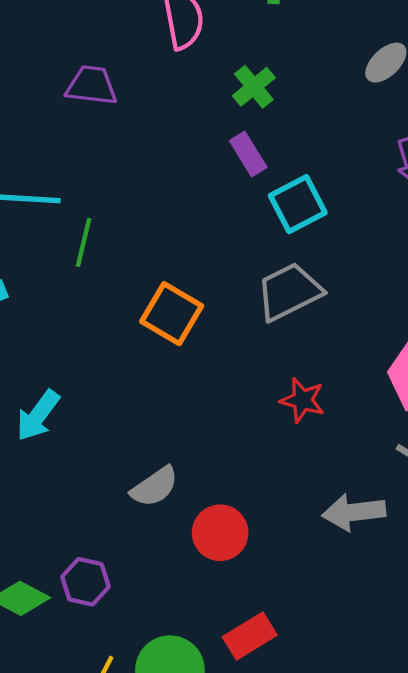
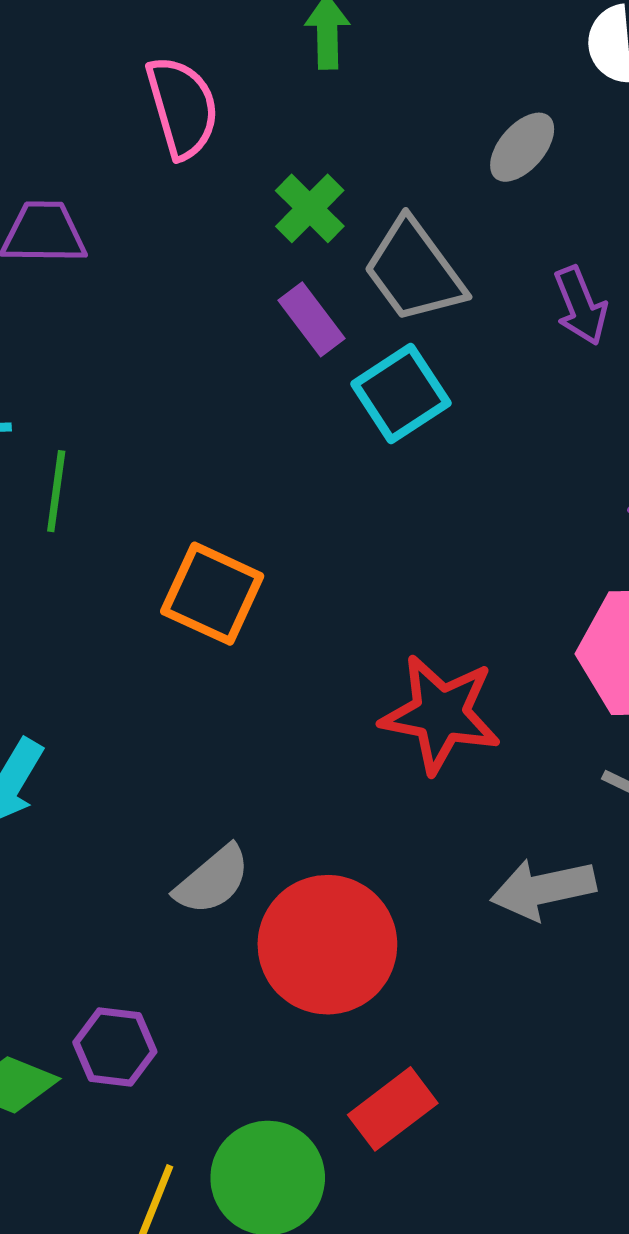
gray trapezoid: (289, 292) -> (414, 271), moved, turned -94
red star: (302, 400) -> (441, 714), size x1.6
red circle: (220, 533) -> (327, 945), size x1.5

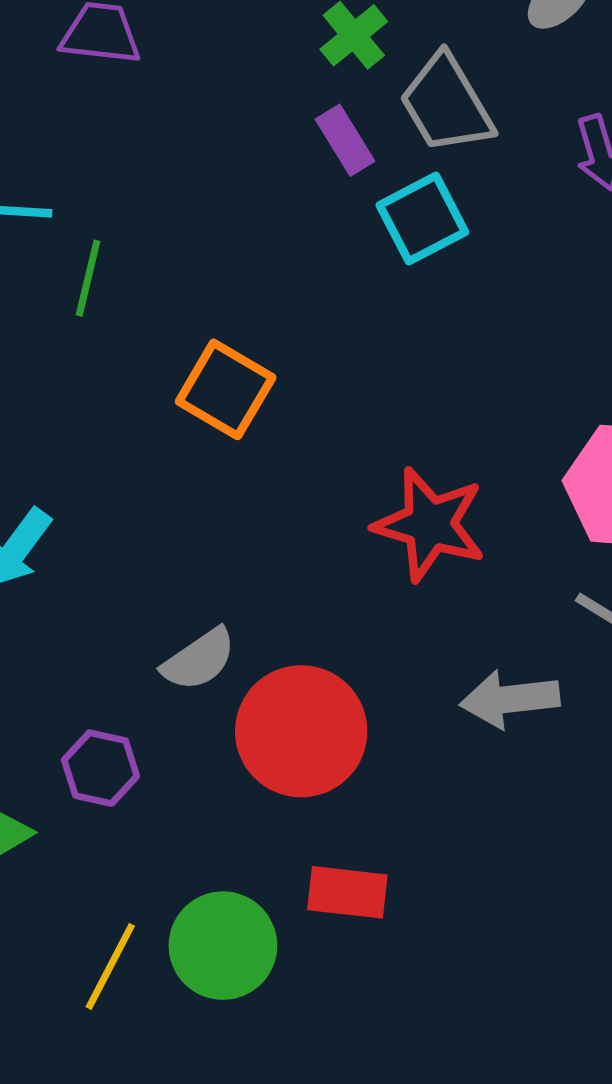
purple hexagon: (115, 1047) -> (100, 768), moved
red rectangle: (393, 1109) -> (347, 892), turned 38

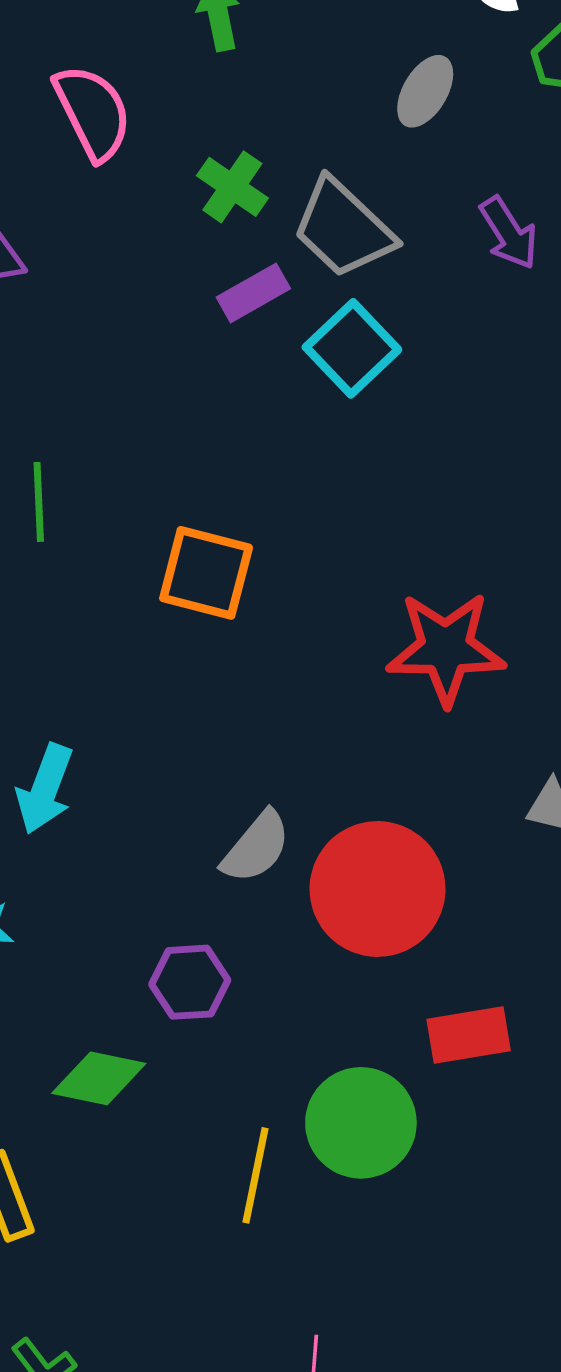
purple rectangle: (345, 140) -> (253, 293), turned -72

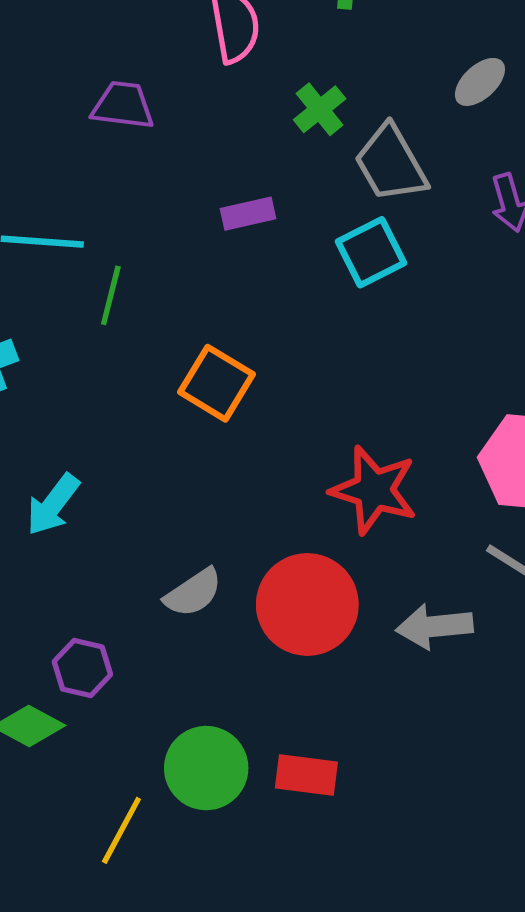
purple rectangle: (253, 293) -> (248, 214), moved
red circle: (378, 889) -> (307, 604), moved
purple hexagon: (190, 982) -> (82, 668), moved
green circle: (361, 1123) -> (206, 768), moved

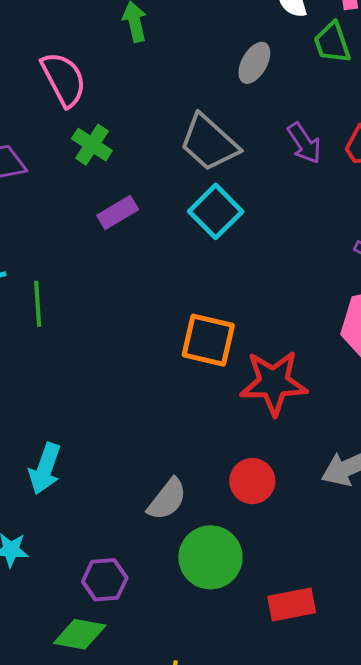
green cross: (320, 109) -> (92, 145), moved
orange square: (217, 383) -> (208, 340), moved
red circle: (307, 604) -> (252, 481), size x0.6
green circle: (206, 768) -> (210, 557), moved

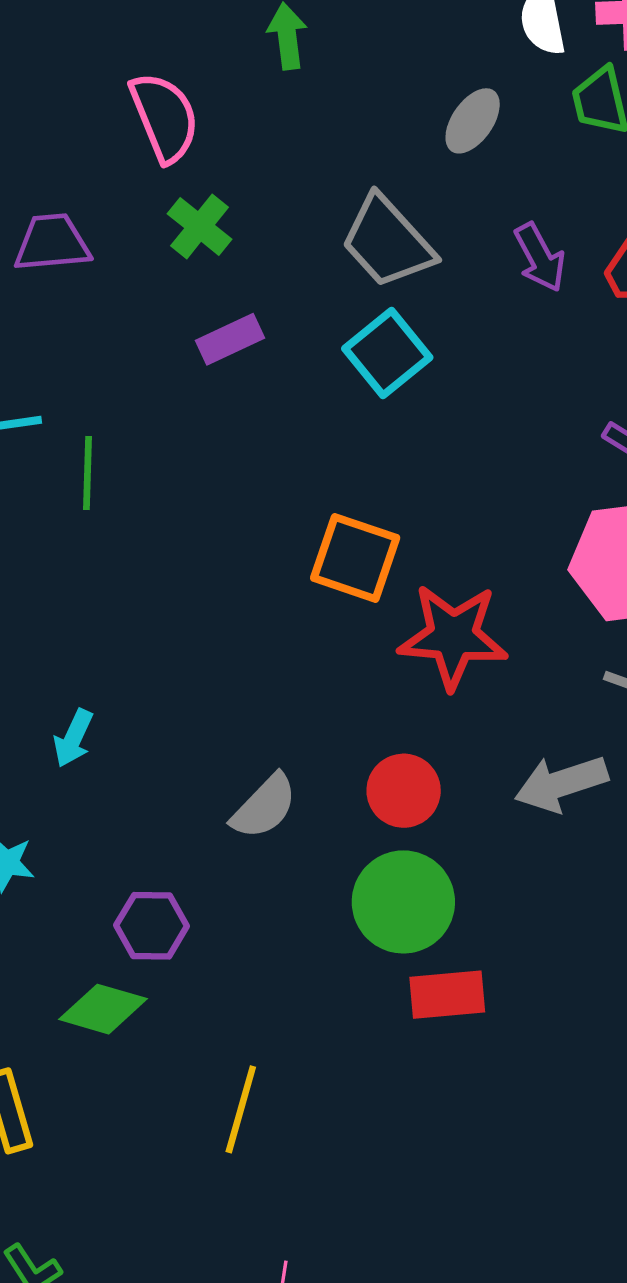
cyan arrow: (45, 469) -> (73, 738), size x0.7
green circle: (210, 557) -> (403, 902), moved

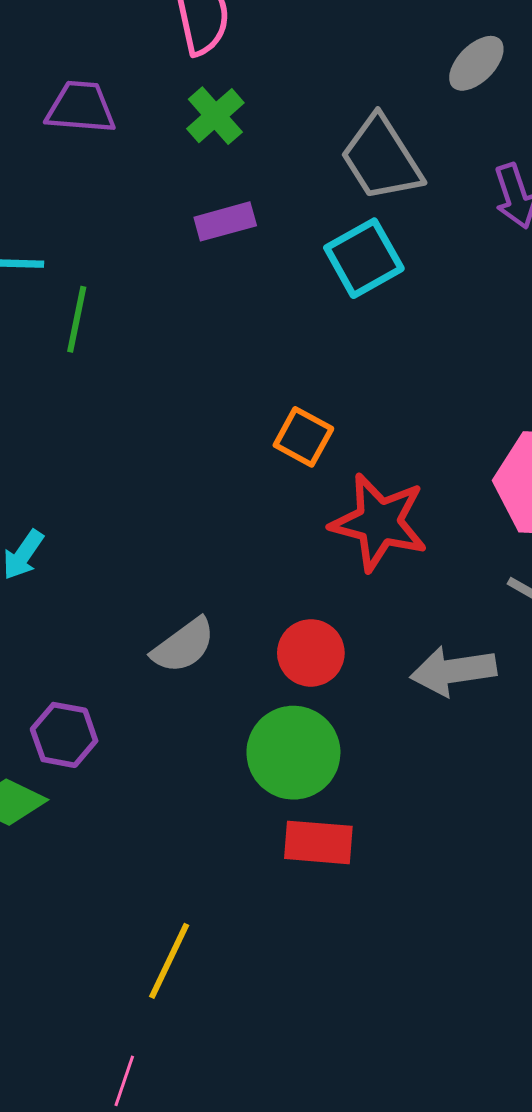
orange square: (355, 558) -> (303, 437), size x0.7
yellow line: (241, 1109) -> (169, 961), moved

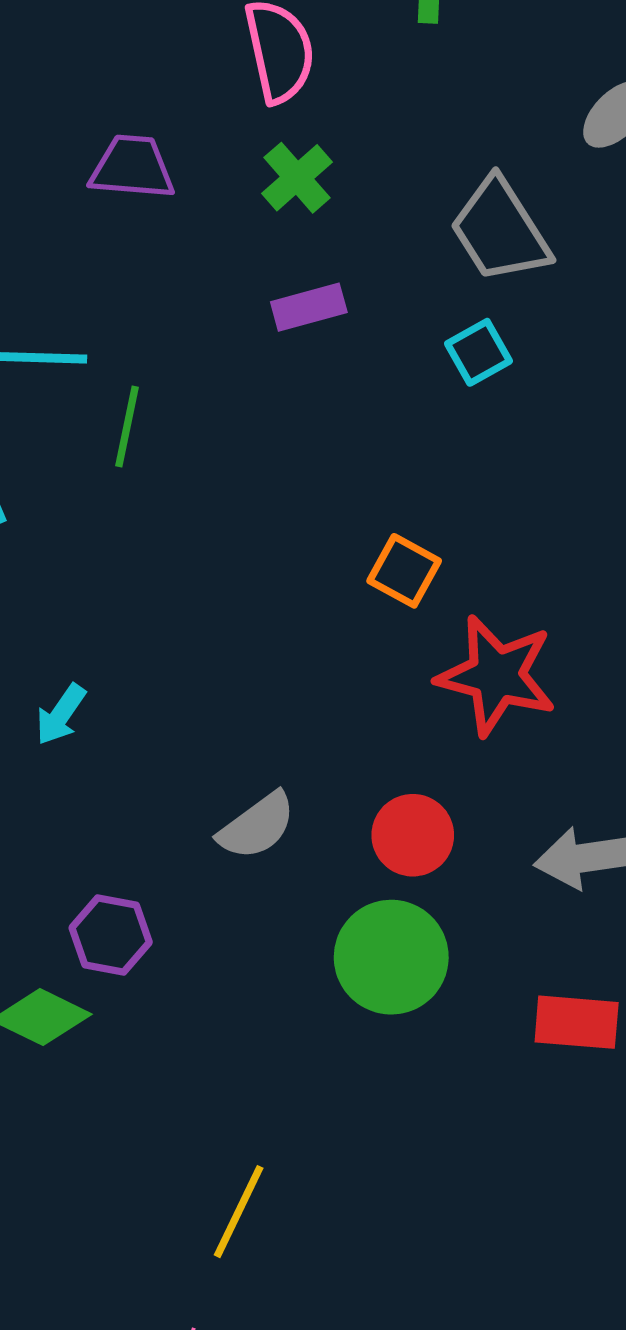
cyan square: (364, 258) -> (478, 352), size x0.7
red rectangle: (318, 842) -> (577, 1022), moved

